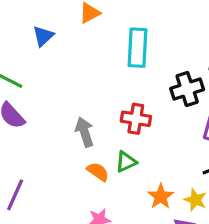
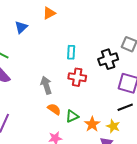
cyan rectangle: (138, 48) -> (71, 52), moved, size x0.6
green triangle: (126, 162) -> (72, 116), moved

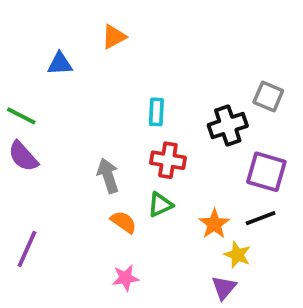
blue triangle: (21, 27) -> (60, 64), turned 40
green triangle: (72, 116) -> (160, 205), moved
orange star: (92, 124) -> (214, 224), moved

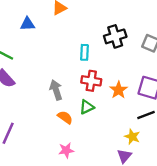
black cross: (228, 125) -> (115, 36), moved
orange star: (214, 224) -> (119, 90), moved

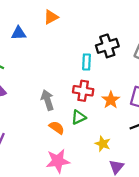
cyan rectangle: (84, 52) -> (87, 62), moved
yellow star: (132, 137) -> (103, 144), moved
pink star: (66, 150) -> (58, 161), size x1.5

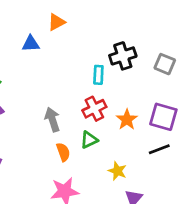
blue triangle: (19, 33) -> (31, 44), moved
red cross: (83, 91) -> (94, 109), turned -36
orange semicircle: (57, 128) -> (63, 152), turned 35

